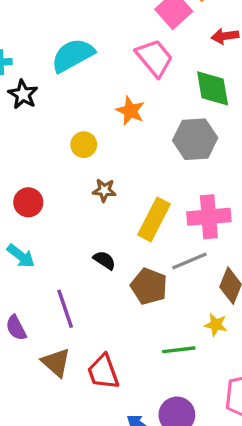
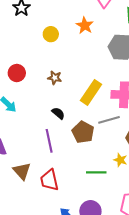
yellow circle: (84, 145) -> (51, 34), moved
brown star: (104, 190) -> (55, 78), moved
purple line: (65, 309) -> (49, 141), moved

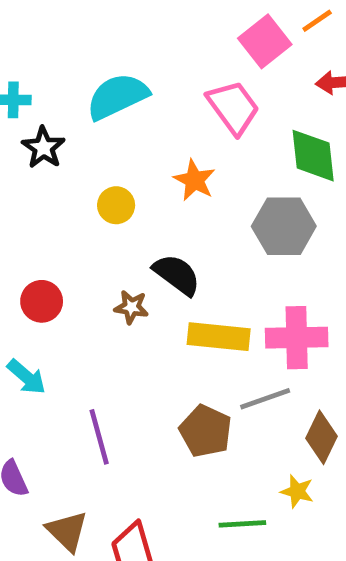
yellow rectangle: (91, 92) -> (219, 337), turned 65
black semicircle: (58, 113) -> (177, 275), moved, size x1.5
purple line: (49, 141) -> (99, 437), moved

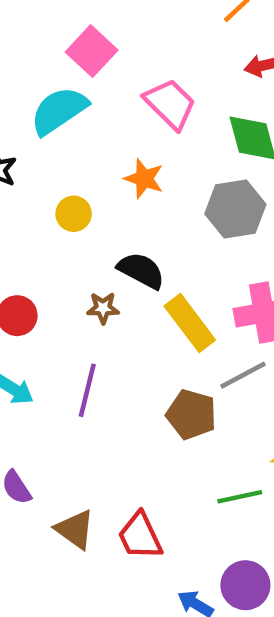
pink square: (265, 41) -> (92, 51), moved
yellow rectangle: (219, 337) -> (190, 323), turned 56
purple line: (99, 437) -> (87, 390), moved, turned 38

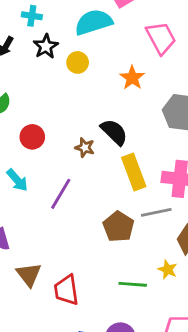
yellow circle: (74, 214) -> (78, 62), moved

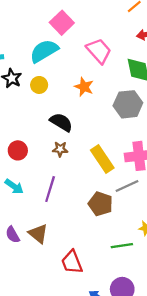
black semicircle: (114, 132) -> (61, 122), moved
brown triangle: (29, 274) -> (38, 234), moved

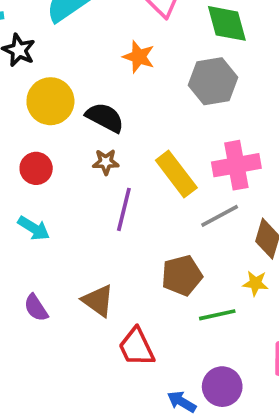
yellow circle: (39, 85) -> (50, 101), moved, size x1.6
purple line: (50, 189) -> (124, 209), moved
brown pentagon: (101, 204) -> (182, 275), moved, turned -30
brown triangle: (38, 234) -> (98, 301), moved

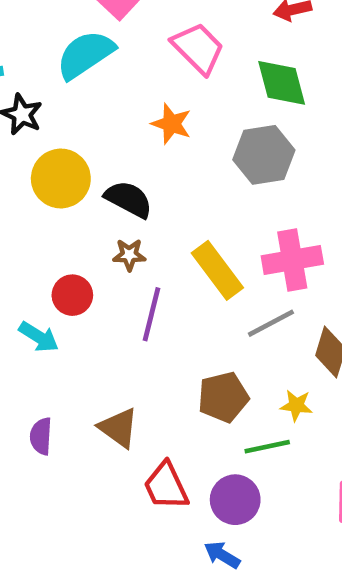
red circle: (36, 168) -> (72, 295), moved
yellow star: (255, 283) -> (296, 405), moved
purple semicircle: (36, 308) -> (41, 436), turned 36
purple circle: (222, 387) -> (235, 500), moved

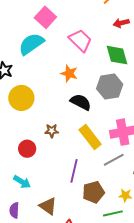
black semicircle: (129, 199) -> (81, 102), moved
purple line: (152, 314) -> (74, 171), moved
cyan arrow: (39, 337) -> (22, 182), moved

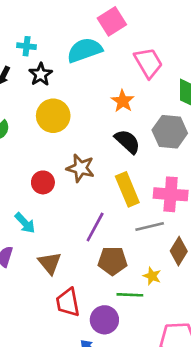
brown star: (52, 131) -> (80, 168), size x1.5

